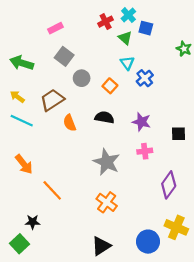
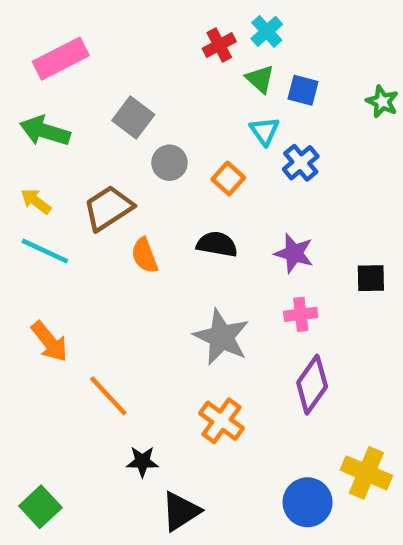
pink rectangle: (55, 28) -> (61, 59), moved, size x1.6
blue square: (146, 28) -> (303, 90), moved
purple diamond: (169, 185) -> (312, 385), moved
black star: (33, 222) -> (142, 462), moved
black triangle: (101, 246) -> (181, 511), moved

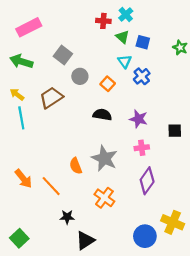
red cross: (219, 45) -> (103, 21), turned 32
cyan line: (45, 251) -> (21, 118), turned 55
orange semicircle: (145, 256) -> (76, 166), moved
orange arrow: (49, 342) -> (23, 179), moved

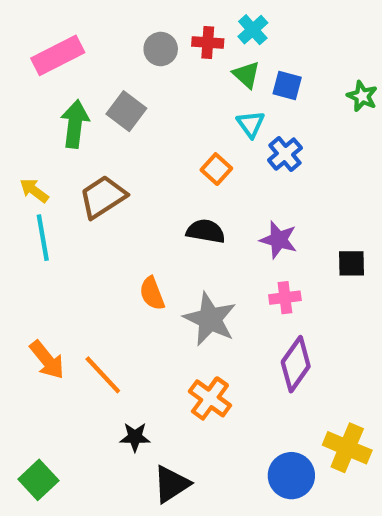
green arrow: (21, 61) -> (75, 124), moved, turned 80
gray circle: (80, 76) -> (161, 49), moved
orange semicircle: (76, 166) -> (152, 293), moved

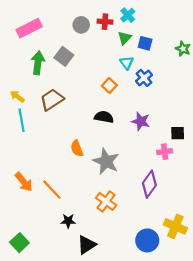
green triangle: (246, 75) -> (124, 38), turned 32
pink cross: (285, 298) -> (165, 152), moved

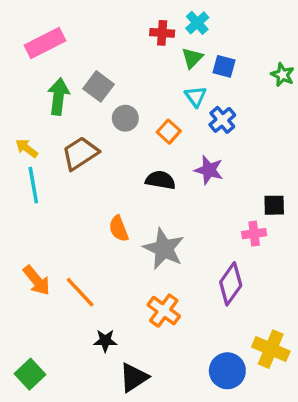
gray circle: (81, 25) -> (125, 118), moved
purple star: (141, 121) -> (209, 170), moved

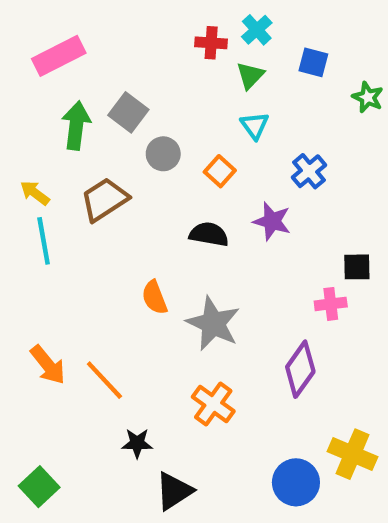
blue square: (224, 66) -> (313, 62), moved
blue cross: (222, 120) -> (309, 171), moved

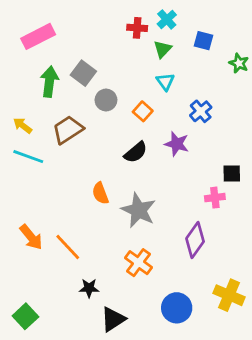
black semicircle: (209, 234) -> (136, 152), turned 130
cyan line: (44, 241) -> (28, 157), turned -60
blue circle: (296, 482) -> (177, 308), moved

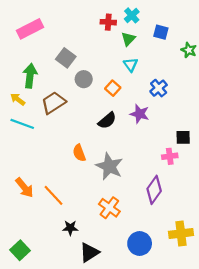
green arrow: (49, 82) -> (30, 76), moved
yellow cross: (229, 295) -> (181, 233), turned -30

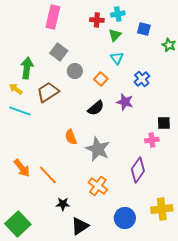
cyan cross: (132, 15) -> (118, 14), turned 32
pink rectangle: (30, 29) -> (53, 17), moved, turned -50
green square: (20, 250) -> (18, 224), size x1.4

